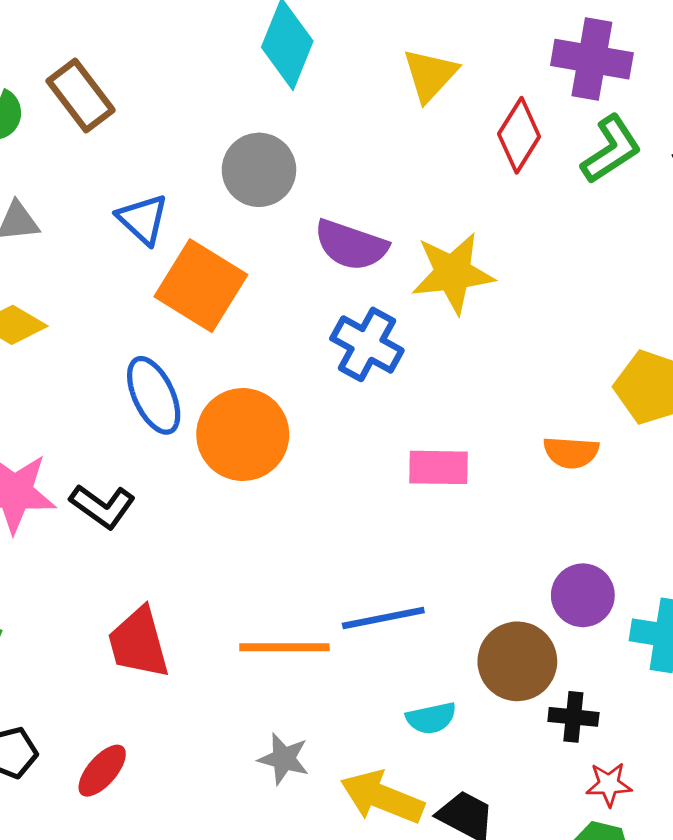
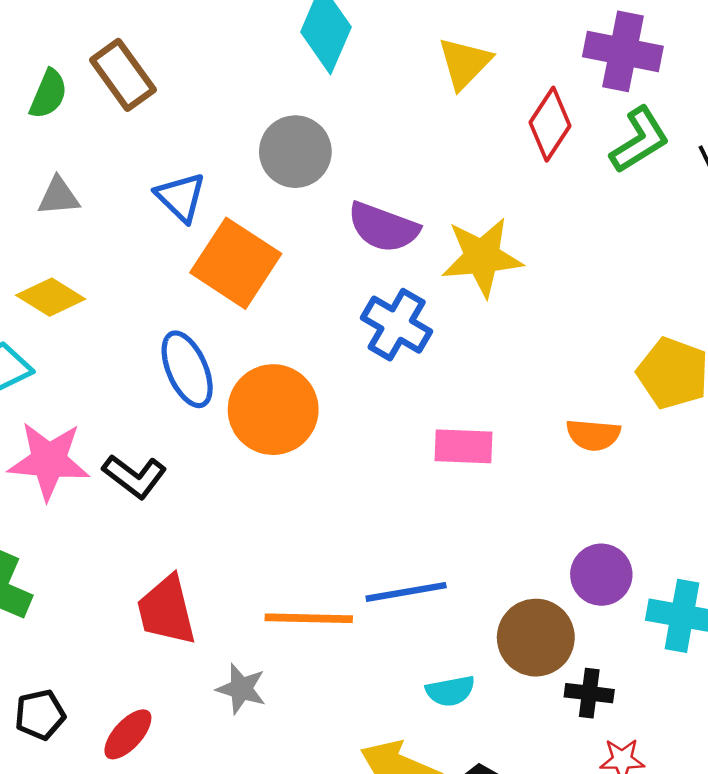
gray star: (284, 759) -> (241, 689), moved

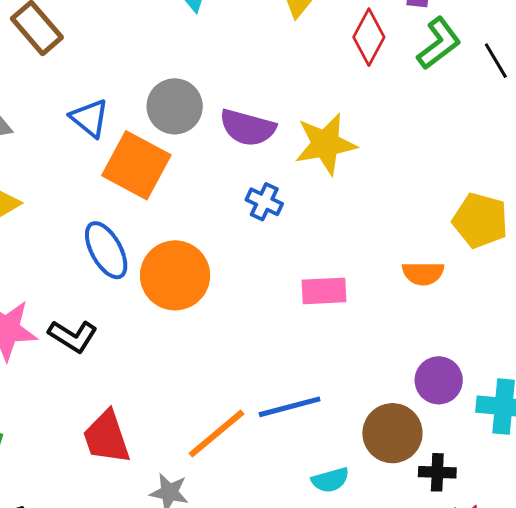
gray circle: (295, 152) -> (175, 106), moved
blue cross: (397, 325) -> (264, 202), size x0.7
orange line: (309, 618) -> (216, 434), turned -36

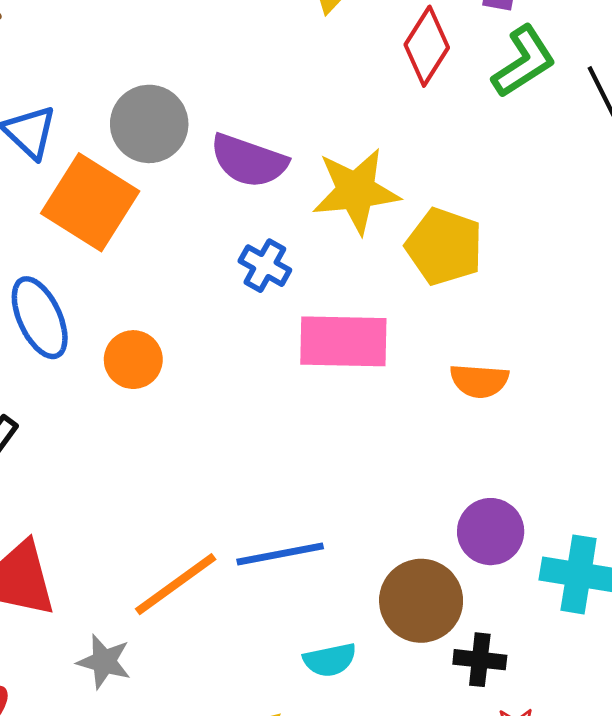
yellow pentagon: (480, 220) -> (444, 246), moved
orange circle: (175, 275) -> (133, 360), size x0.6
pink rectangle: (324, 291) -> (343, 341), moved, size x1.4

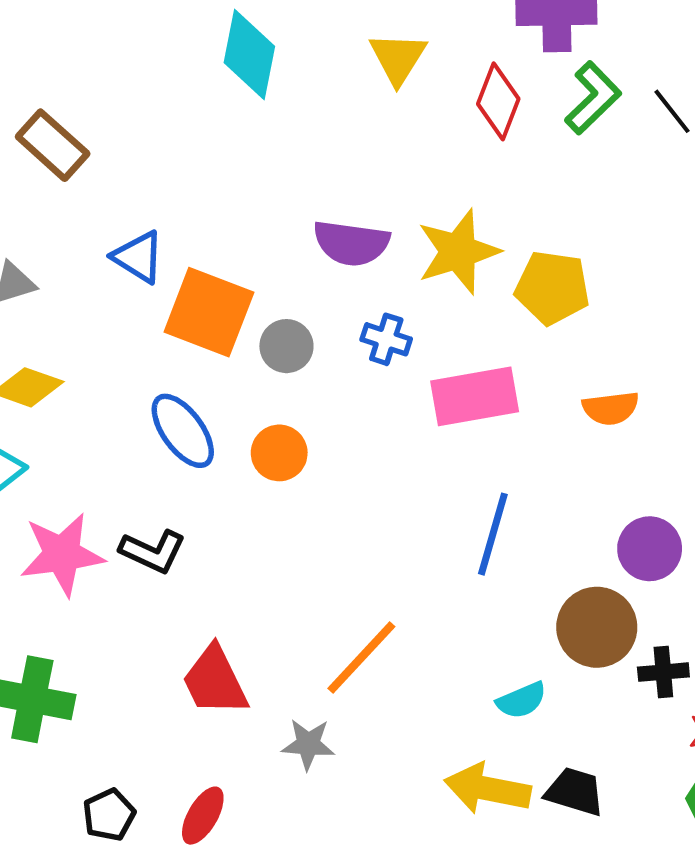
gray circle: (149, 124) -> (286, 346), moved, size x0.7
blue line: (280, 554) -> (493, 534), moved, turned -52

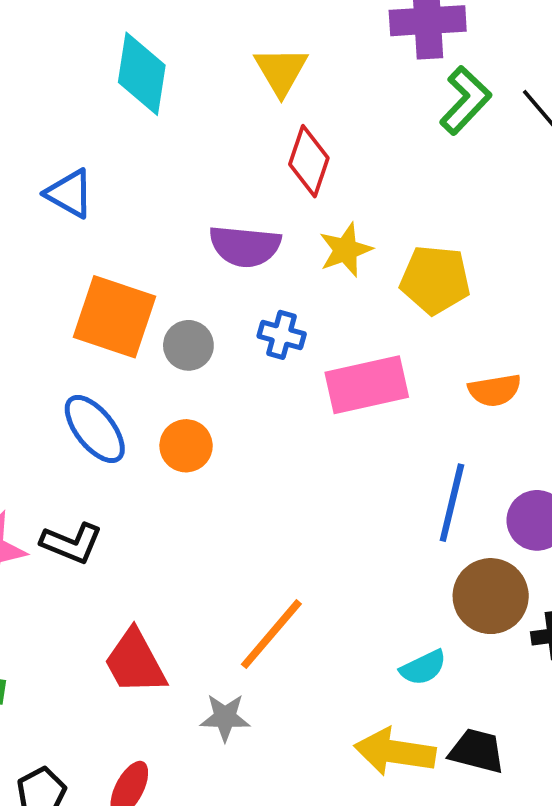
red diamond: (498, 101) -> (309, 161), moved
yellow star: (458, 252) -> (346, 250), size x0.7
blue triangle: (138, 257) -> (69, 194), moved
blue line: (493, 534) -> (452, 503), moved

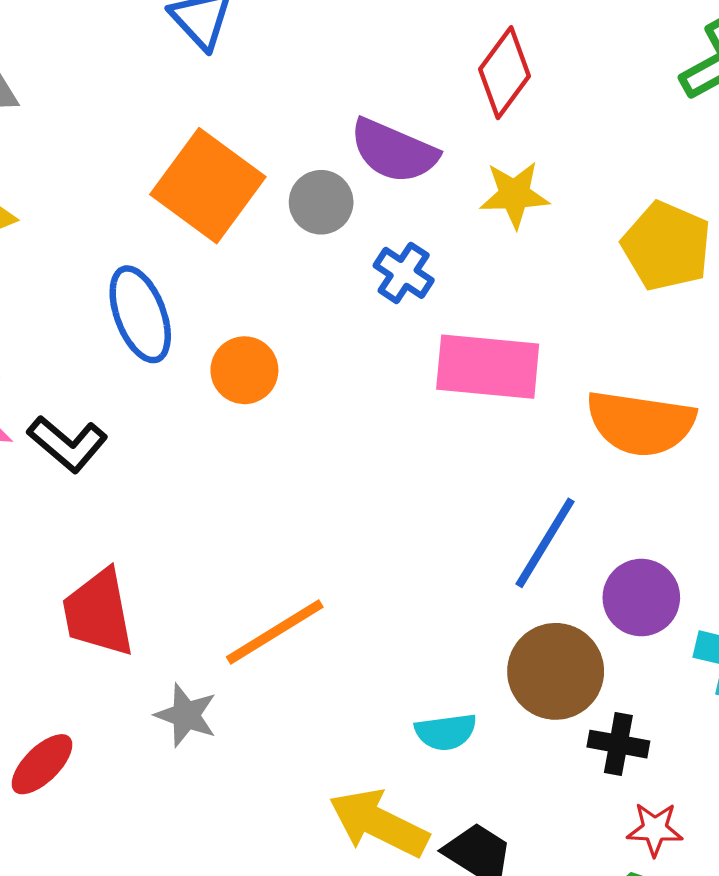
yellow pentagon: (435, 280) -> (667, 246), moved
gray circle: (188, 345) -> (321, 202), moved
orange semicircle: (495, 390) -> (641, 423), size x1.6

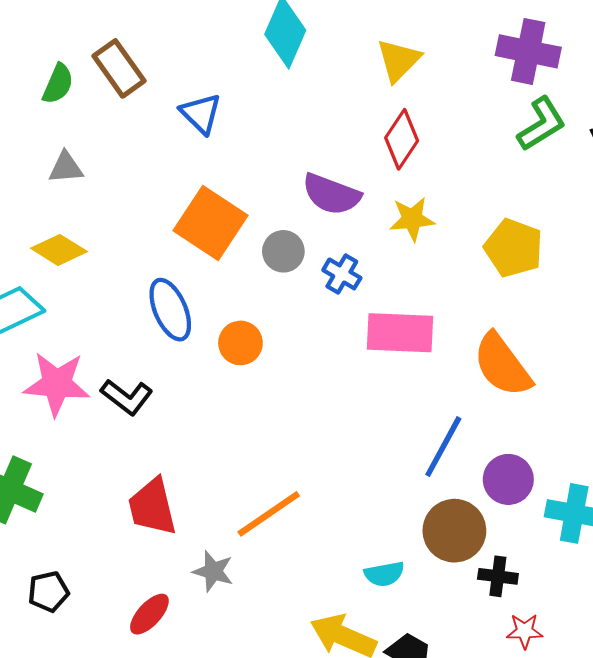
gray circle: (321, 202) -> (283, 251), moved
orange semicircle: (641, 423) -> (502, 365), turned 48
red ellipse: (42, 764) -> (149, 614), moved

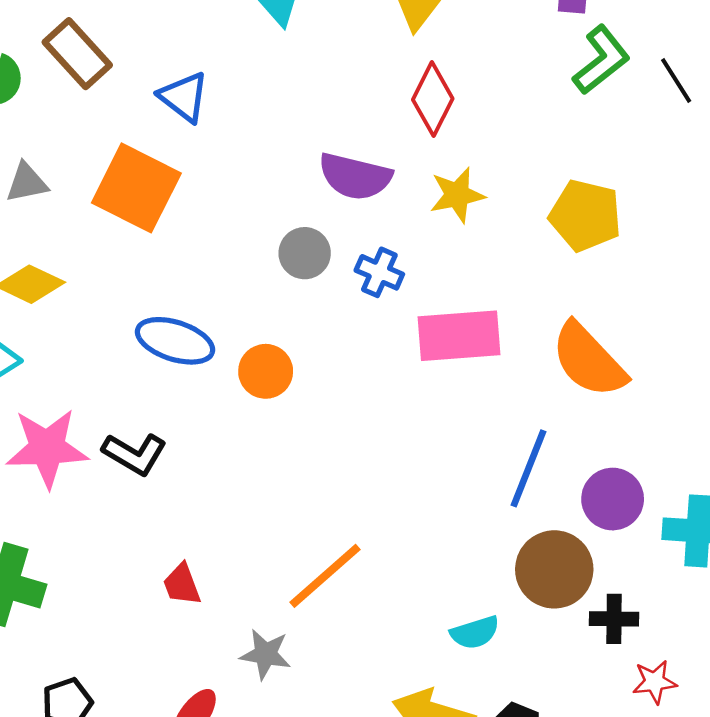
orange square: (211, 223) -> (136, 188), moved
blue ellipse: (170, 310) -> (175, 341), turned -42
red trapezoid: (152, 507) -> (182, 584), size x0.6

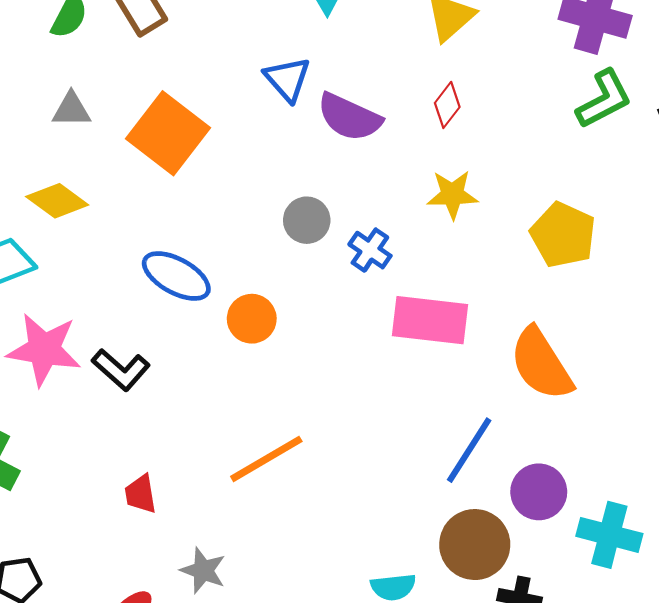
blue triangle: (184, 97) -> (287, 79), moved
red diamond: (433, 99) -> (447, 105), size x0.7
purple semicircle: (355, 176) -> (349, 117), moved
orange line: (325, 576) -> (266, 459), moved

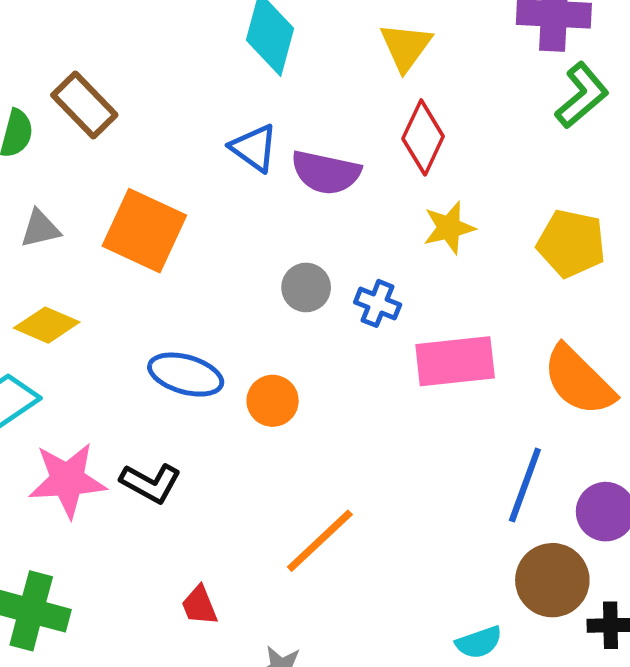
red diamond: (447, 105) -> (423, 137), size x1.5

